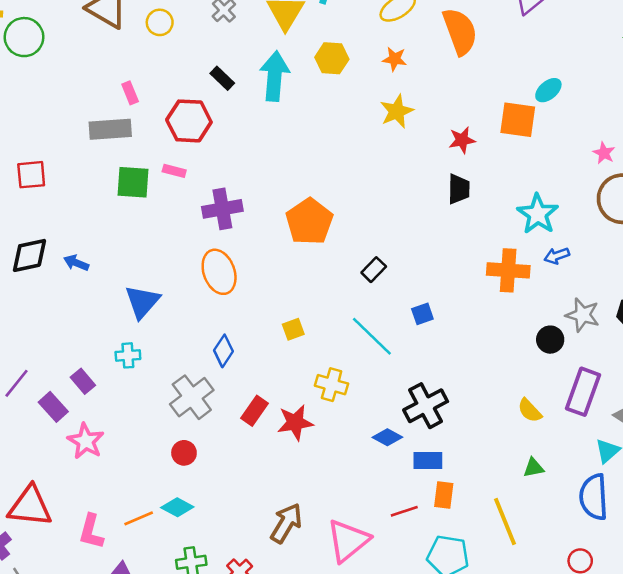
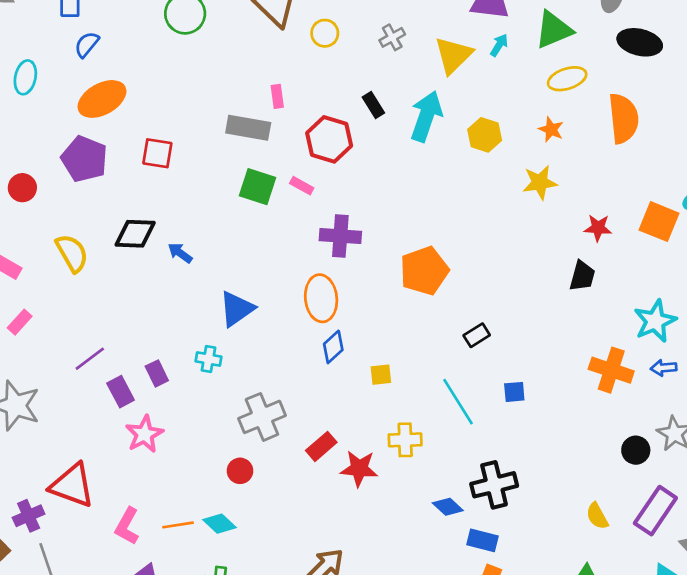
yellow hexagon: (332, 58) -> (485, 135), moved
blue diamond: (224, 351) -> (333, 347), moved
yellow cross: (332, 385) -> (405, 440), turned -32

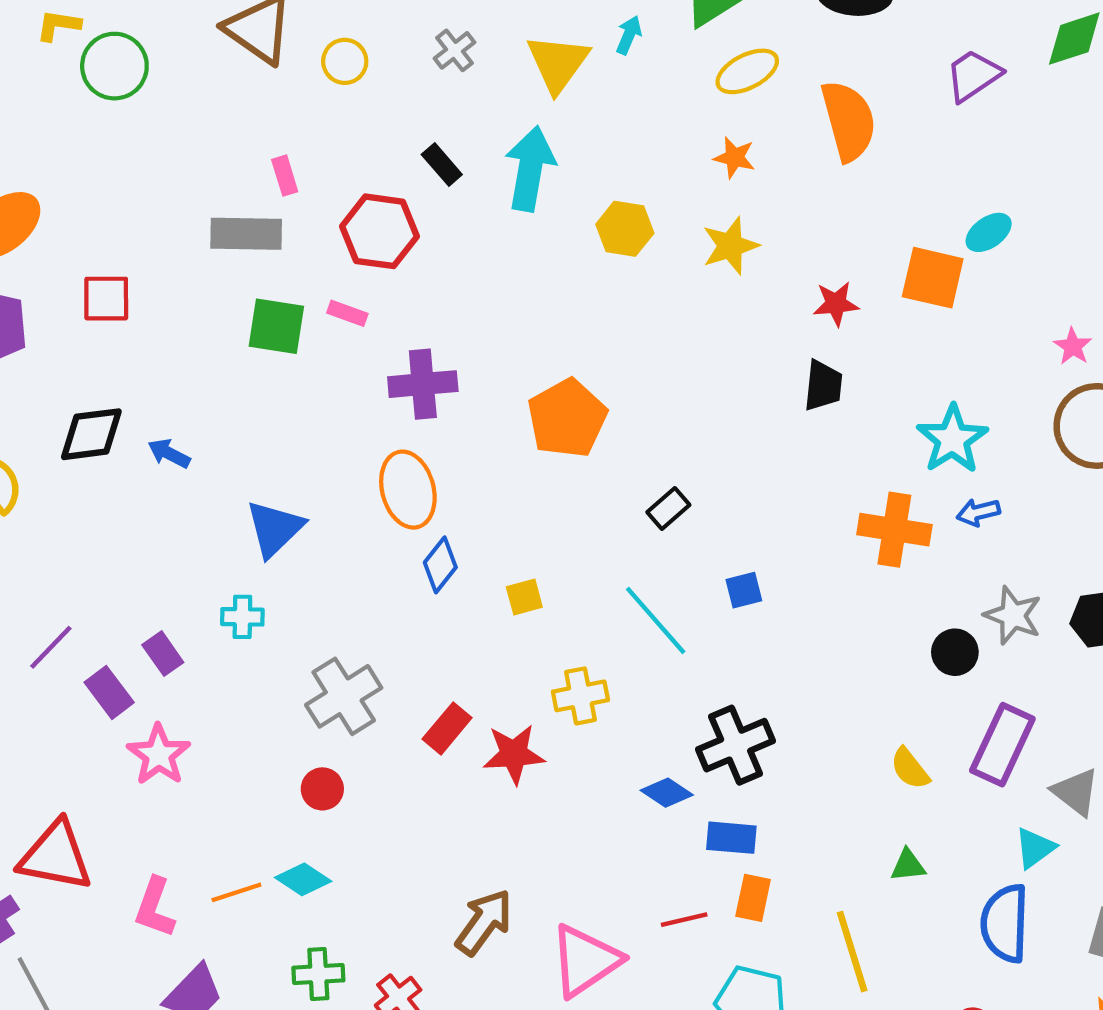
yellow hexagon: (485, 135) -> (625, 229), moved

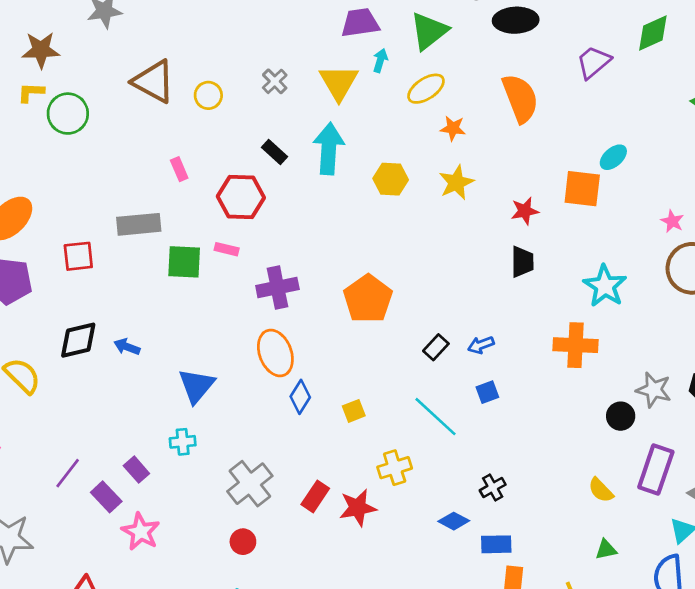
yellow ellipse: (747, 71) -> (426, 89), moved
gray rectangle: (246, 234) -> (139, 224), moved
blue arrow: (978, 512) -> (481, 345), moved
black cross: (736, 745) -> (493, 487), size x0.6

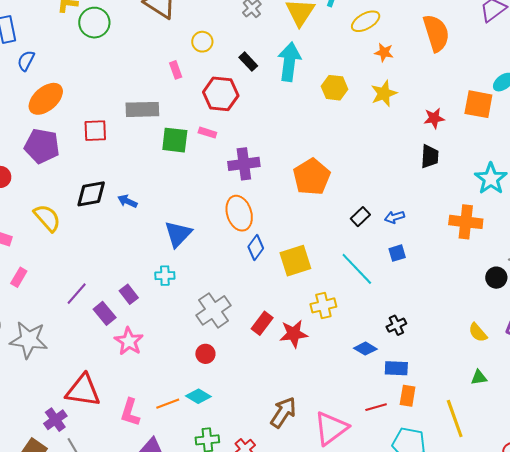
yellow circle: (208, 95) -> (202, 42), moved
yellow square: (354, 411) -> (295, 261), size x1.8

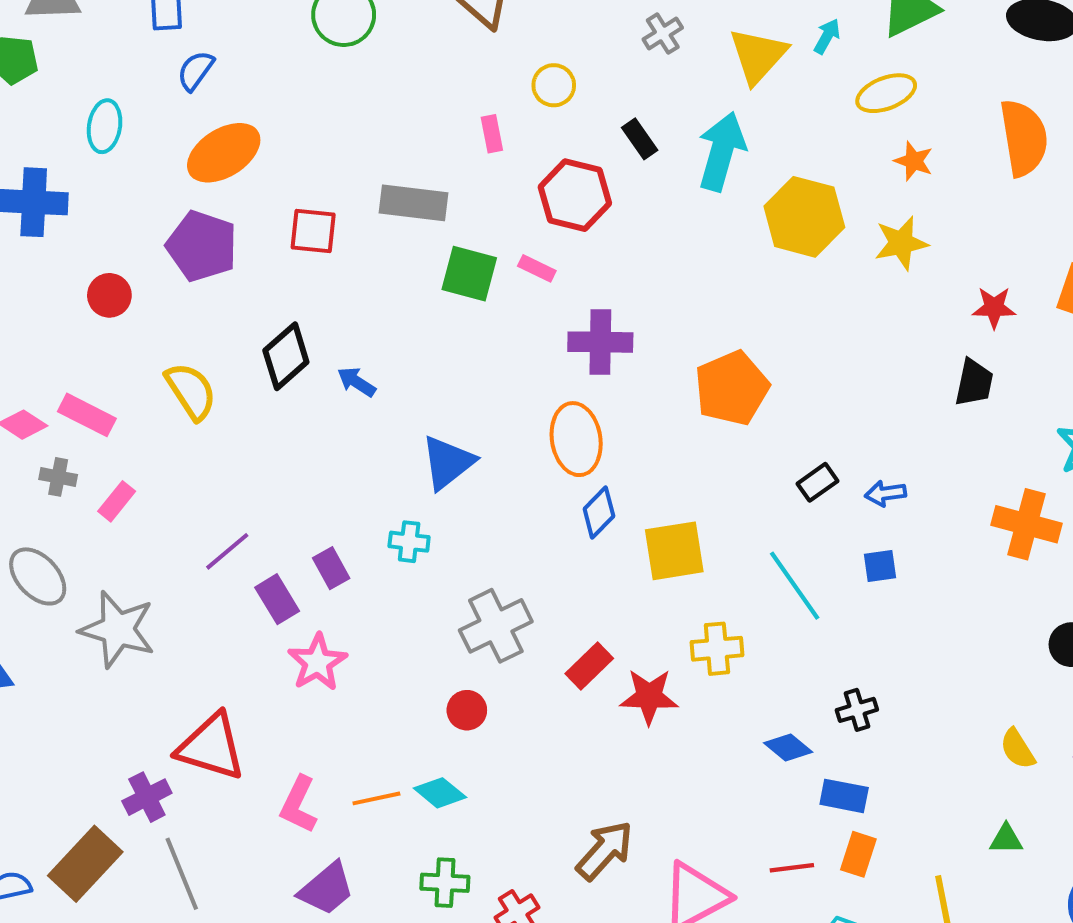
yellow hexagon: (335, 88) -> (804, 217), size x1.5
black diamond: (91, 194) -> (286, 356), turned -40

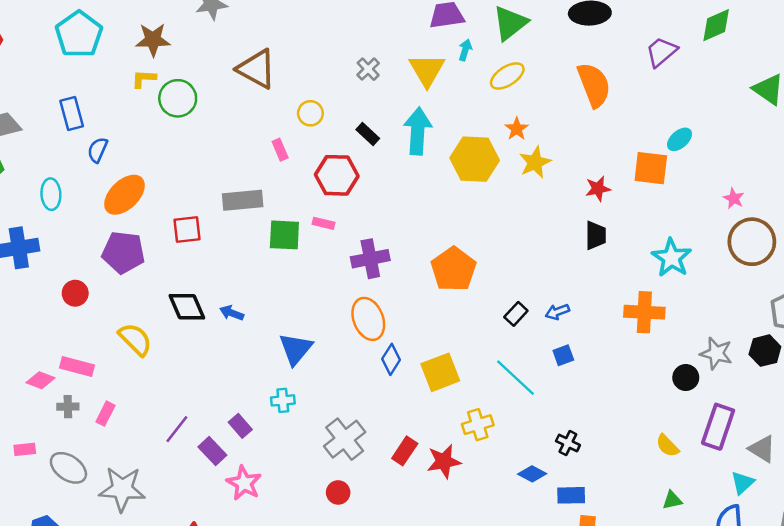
orange star: (914, 161) -> (517, 129), moved, turned 30
black diamond: (286, 356) -> (187, 307), turned -60
black cross: (857, 710) -> (568, 443), turned -35

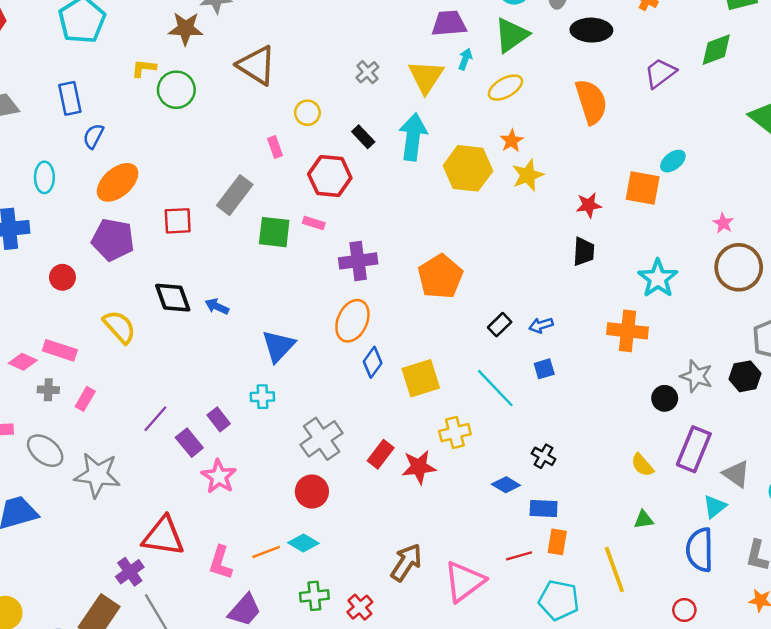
brown star: (153, 40) -> (186, 29), moved
gray rectangle: (243, 200) -> (235, 195), turned -51
orange ellipse: (368, 319) -> (352, 321), turned 42
red circle: (338, 492) -> (312, 492), size x1.4

